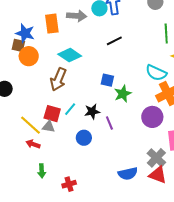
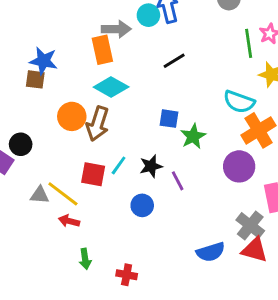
orange rectangle: (52, 24) -> (102, 50), moved
orange circle: (29, 56) -> (72, 116), moved
gray triangle: (49, 127) -> (40, 195), moved
red cross: (69, 184) -> (127, 275), turned 32

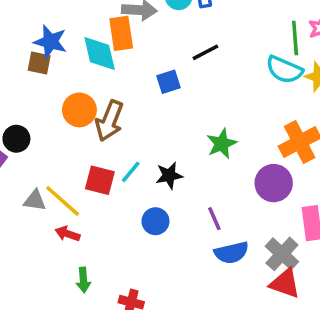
cyan diamond: (111, 87) -> (100, 53), moved, turned 44
cyan semicircle: (239, 102) -> (284, 70), moved
blue square: (169, 119) -> (168, 82), moved, turned -30
purple line: (178, 181) -> (214, 219), moved
blue semicircle: (211, 252) -> (232, 253), moved

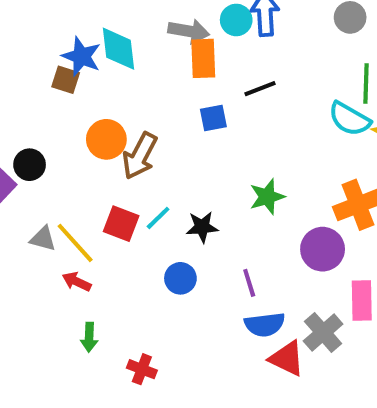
orange rectangle: (121, 33) -> (203, 58), moved
cyan diamond: (100, 53) -> (118, 49), moved
red triangle: (285, 283) -> (287, 359), moved

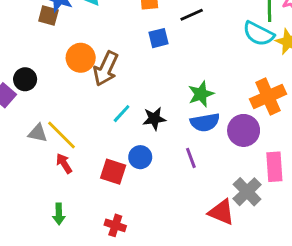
red square: (121, 224) -> (113, 172), moved
red arrow: (77, 282) -> (64, 163), turned 36
blue semicircle: (265, 325) -> (205, 122), moved
green arrow: (89, 337) -> (59, 214), moved

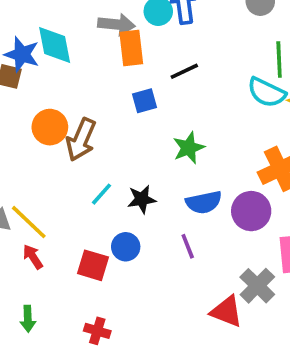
green star: (201, 94) -> (189, 148), moved

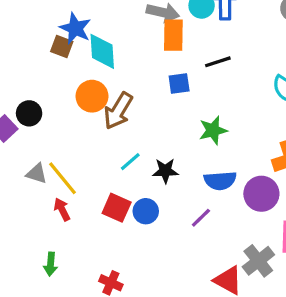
cyan diamond: (55, 45) -> (102, 51), moved
purple line: (188, 246) -> (201, 218), turned 60
red square: (93, 265) -> (117, 208), moved

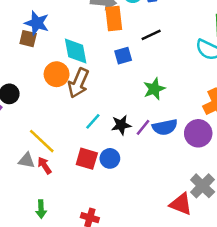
cyan diamond: (102, 51) -> (76, 51), moved
gray triangle: (37, 174) -> (27, 160), moved
purple line: (201, 218) -> (143, 127), moved

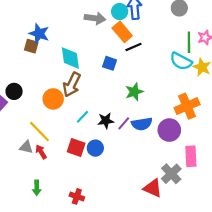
orange rectangle: (114, 19) -> (122, 32), moved, turned -36
blue square: (123, 56) -> (110, 63), turned 32
orange circle: (57, 74) -> (53, 99), moved

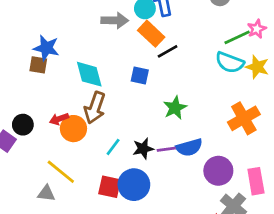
green line: (189, 42) -> (237, 37), turned 72
purple line: (124, 123) -> (166, 149), turned 48
purple circle: (169, 130) -> (218, 171), moved
blue circle: (95, 148) -> (134, 185), size x1.5
red arrow: (41, 152) -> (59, 119), moved, turned -72

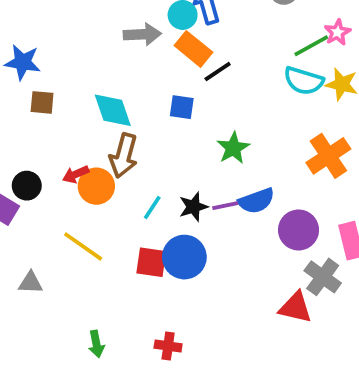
blue star: (46, 48) -> (23, 62), moved
gray triangle: (46, 193) -> (30, 283), moved

